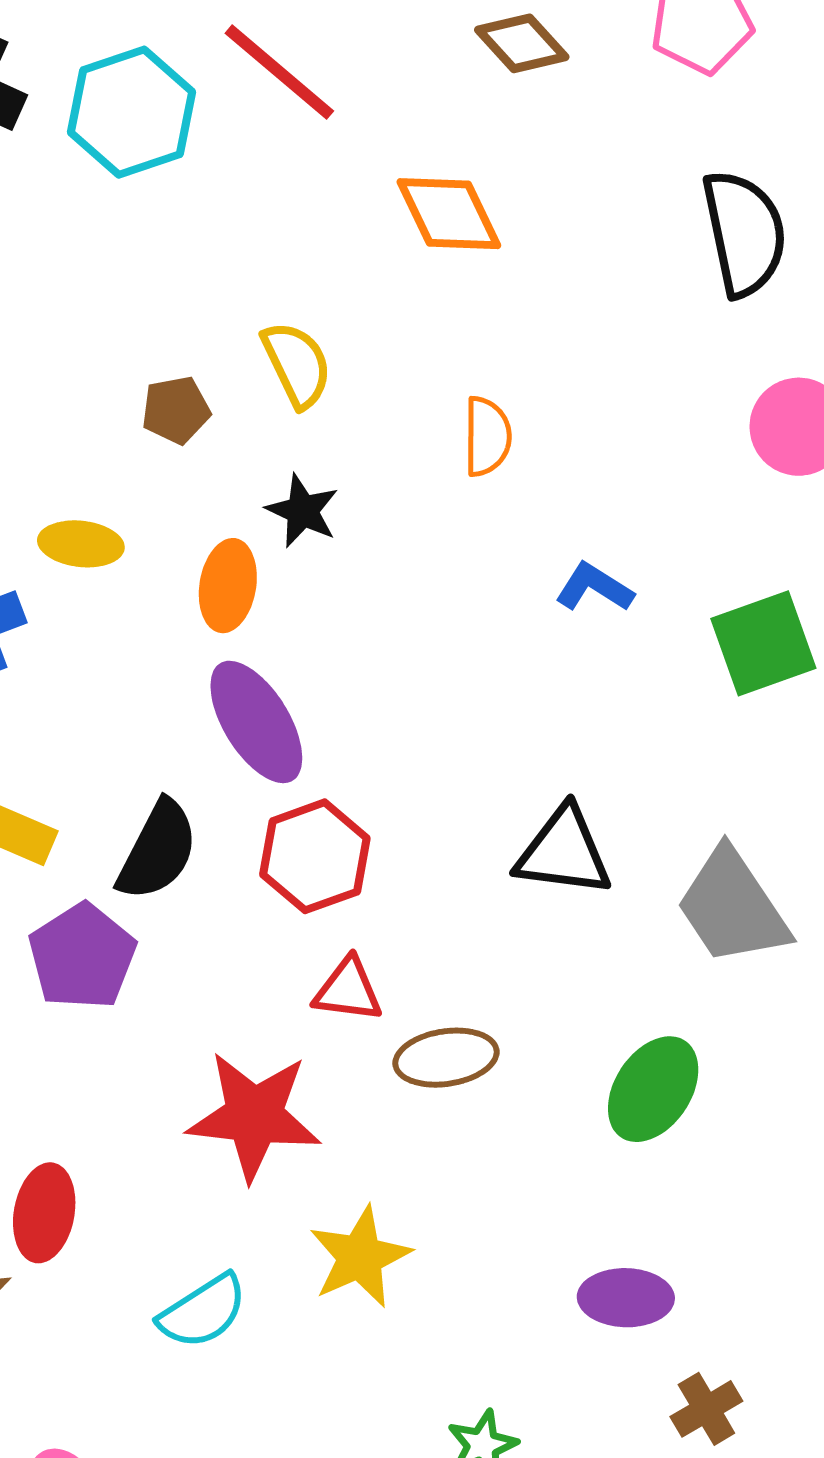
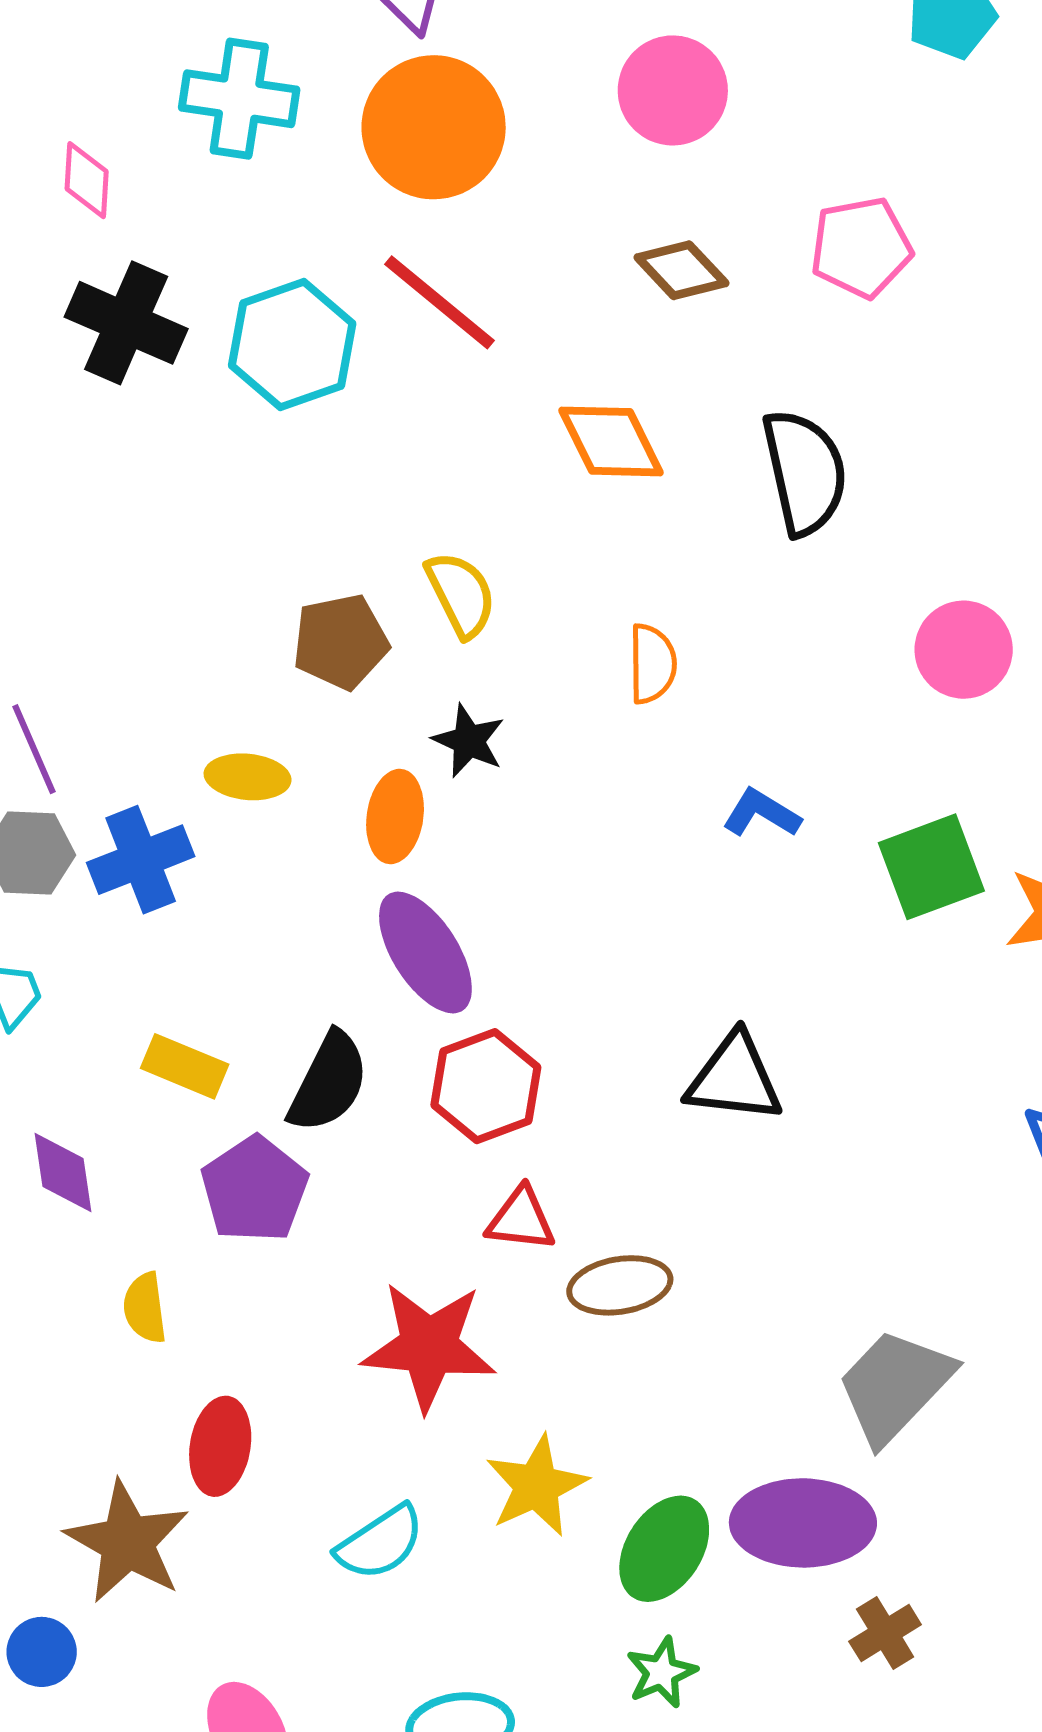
black semicircle: (744, 233) -> (805, 472), moved
brown pentagon: (176, 410) -> (341, 642), size x1.4
gray trapezoid: (732, 907) -> (895, 1386), moved, turned 78
green ellipse: (653, 1089) -> (664, 1549), moved
purple ellipse: (626, 1298) -> (803, 1523), size x1.5

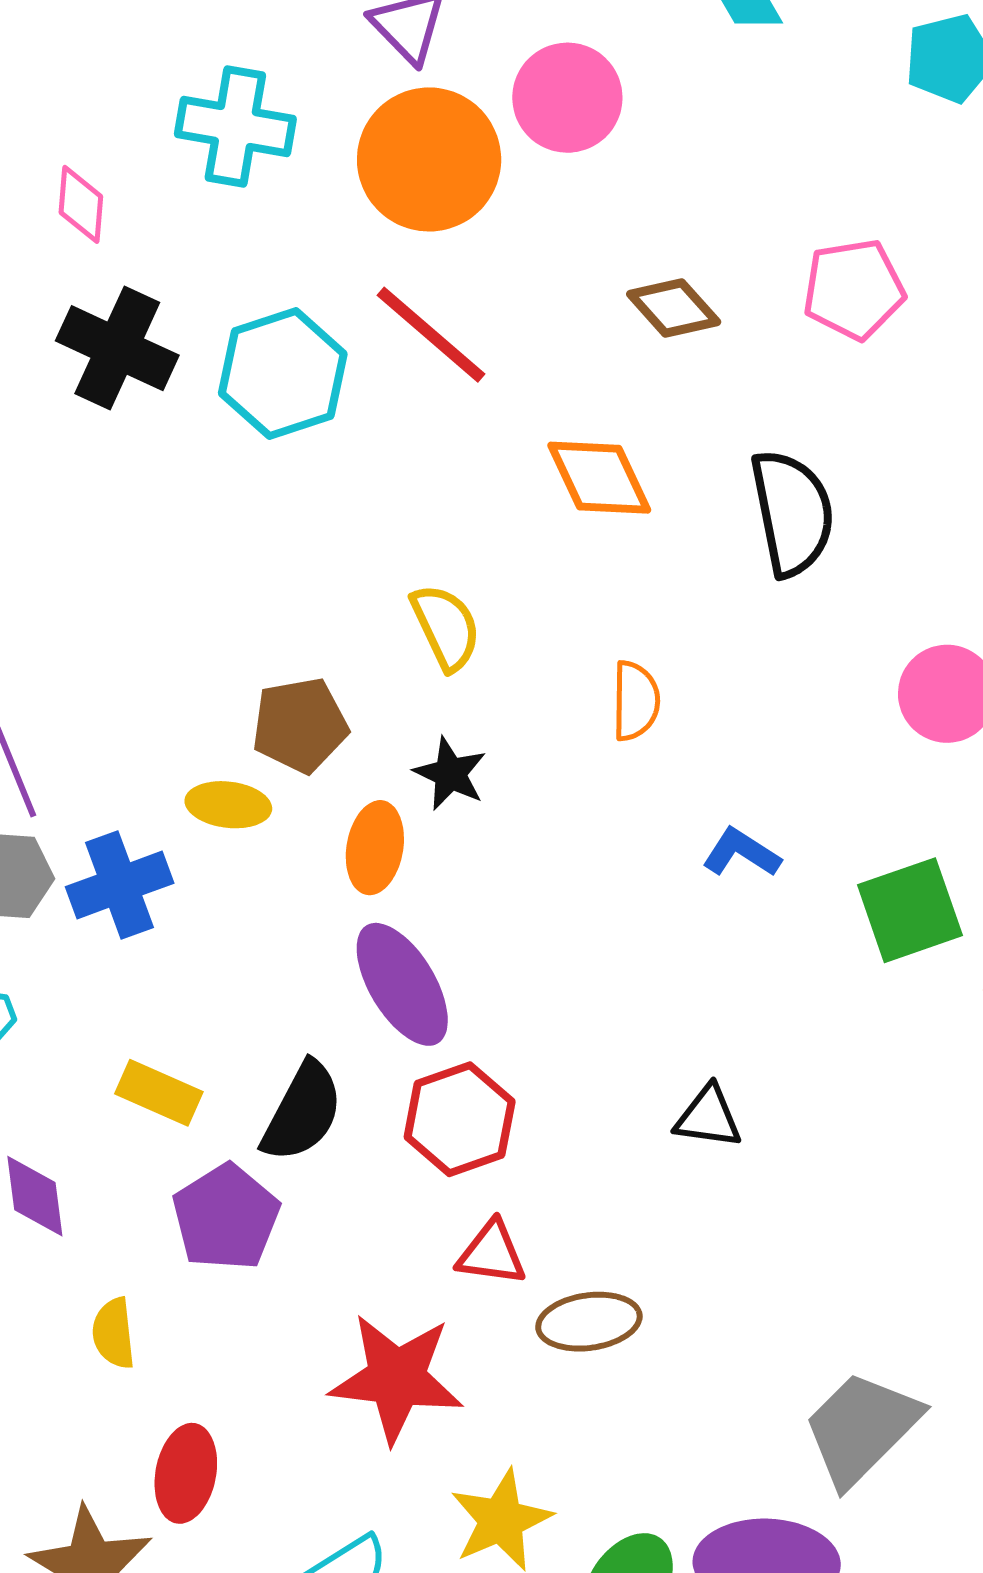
pink circle: (673, 90) -> (567, 98), moved
brown pentagon: (341, 642) -> (300, 725), moved
black triangle: (734, 1078) -> (708, 1117), size x0.7

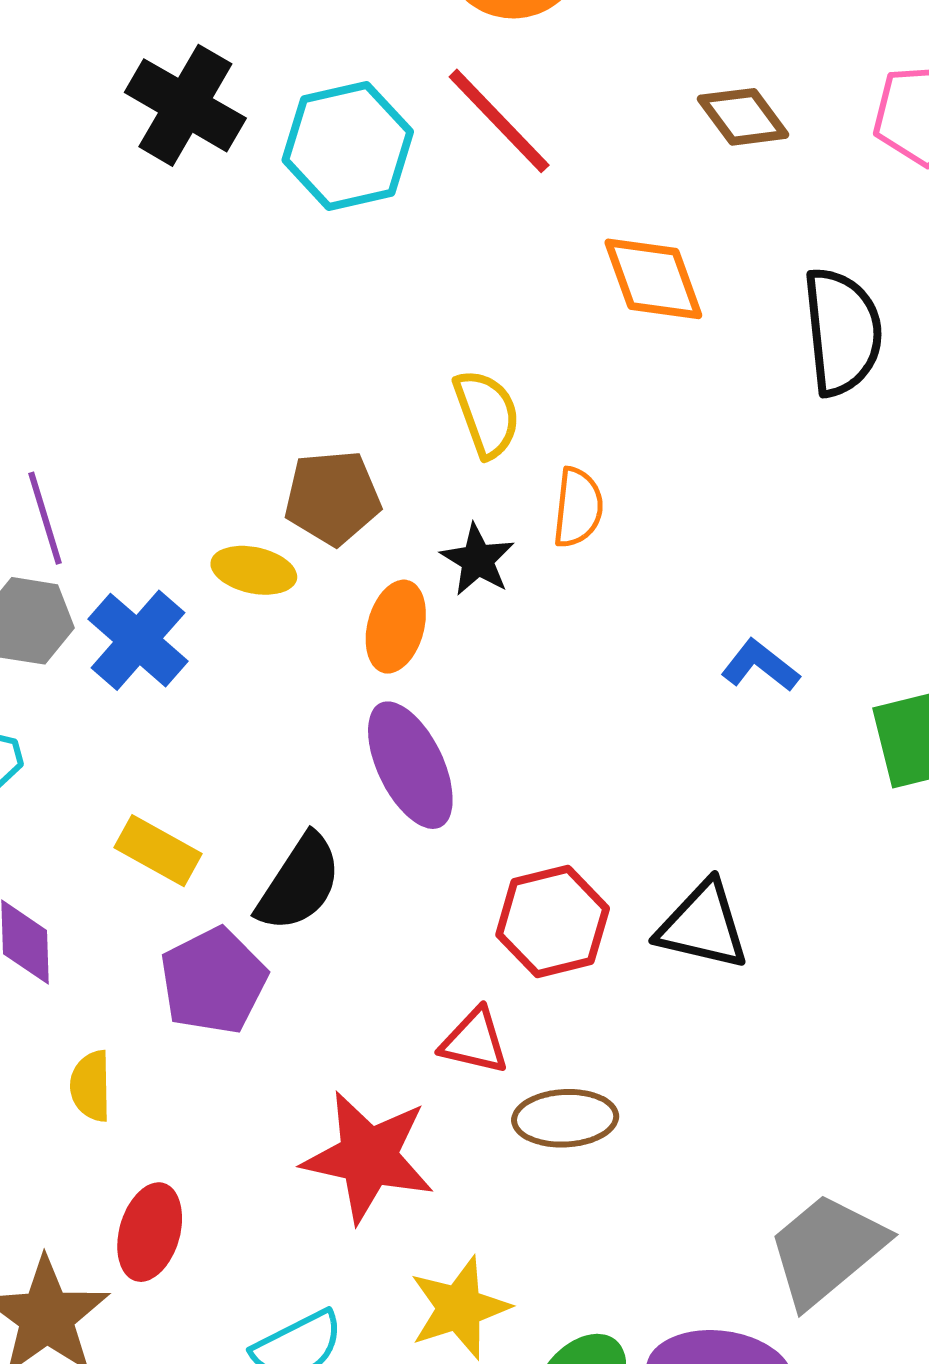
orange semicircle: (636, 701) -> (578, 507), moved
blue cross: (120, 885) -> (138, 640), turned -34
black triangle: (708, 1117) -> (703, 926), size x1.4
red hexagon: (460, 1119) -> (553, 922), moved

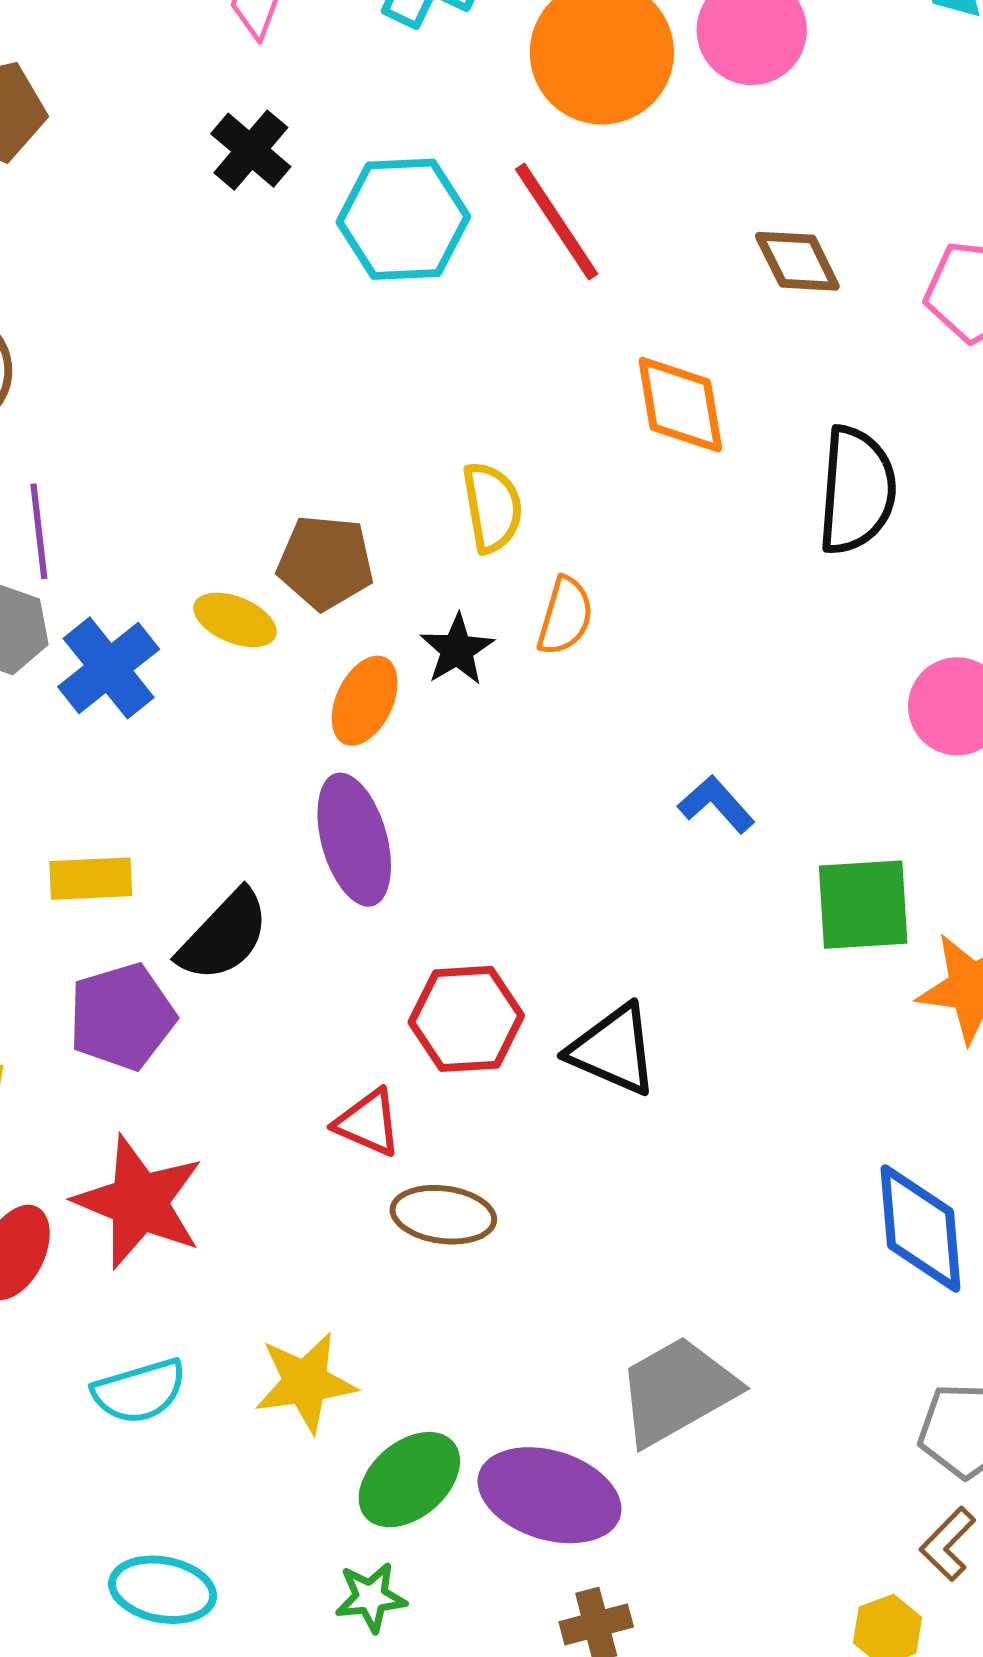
black cross: (185, 105) -> (251, 150), size x0.7
yellow rectangle: (158, 851) -> (91, 879), turned -42
red star: (368, 1157) -> (139, 1202), moved

